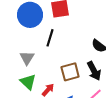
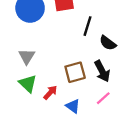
black line: (50, 38) -> (87, 26), moved

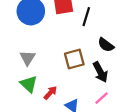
black line: (87, 26) -> (86, 17), moved
brown square: (75, 72) -> (74, 59), moved

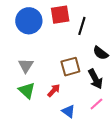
red arrow: (50, 93) -> (54, 90), moved

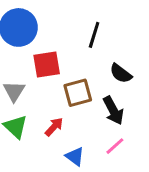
red square: (60, 15) -> (47, 65), moved

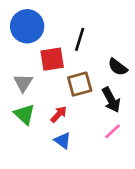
black line: (94, 35) -> (80, 39), moved
blue triangle: (75, 156) -> (63, 141), moved

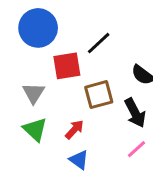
black line: (80, 39) -> (99, 43), turned 30

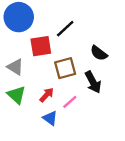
gray triangle: (34, 93) -> (15, 67), turned -30
pink line: (137, 149) -> (70, 102), moved

